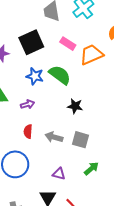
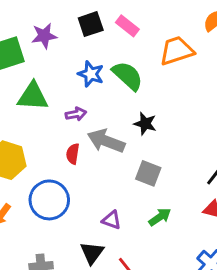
black square: (31, 42) -> (91, 24), size x0.7
pink rectangle: (68, 44) -> (127, 26), moved
gray arrow: (54, 137) -> (106, 141), moved, size x1.4

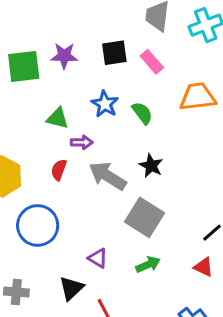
green semicircle: (128, 76) -> (142, 113), size x0.7
green triangle: (33, 96) -> (58, 118), moved, size x0.7
red semicircle: (73, 154) -> (59, 170), moved
gray square: (148, 173) -> (145, 217), size x1.4

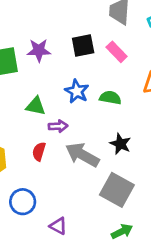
green semicircle: (142, 113) -> (110, 98), turned -40
blue circle: (38, 225) -> (23, 202), size x0.7
purple triangle: (98, 258) -> (58, 226), moved

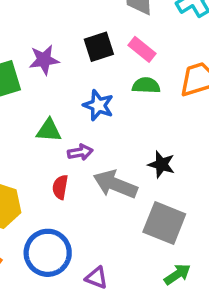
green semicircle: (110, 98) -> (146, 85), moved
blue circle: (23, 202) -> (48, 253), size x1.4

